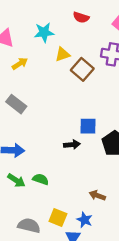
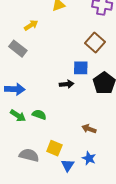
yellow arrow: (20, 64) -> (31, 25), moved
brown square: (82, 69) -> (95, 42), moved
blue star: (85, 220) -> (89, 158), moved

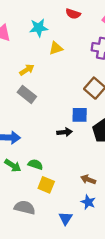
gray rectangle: (18, 49) -> (27, 94), moved
yellow square: (54, 148) -> (46, 185), moved
blue star: (89, 158) -> (88, 202), moved

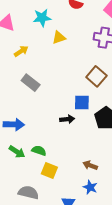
yellow arrow: (27, 70) -> (21, 51), moved

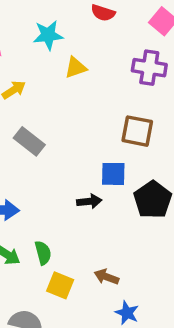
brown square: (96, 76) -> (137, 131), turned -30
green semicircle: (39, 151) -> (43, 253), turned 56
brown arrow: (90, 165) -> (106, 277), moved

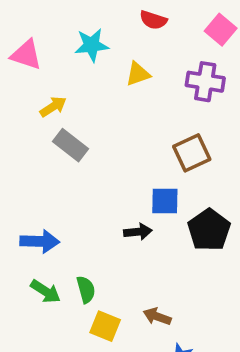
yellow triangle: (76, 68) -> (138, 74), moved
brown square: (137, 131) -> (192, 153), turned -36
gray rectangle: (29, 141) -> (70, 145), moved

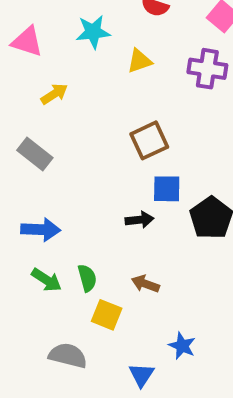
gray rectangle: (70, 145) -> (35, 154), moved
brown square: (192, 153) -> (149, 140), moved
brown arrow: (157, 316) -> (145, 284), moved

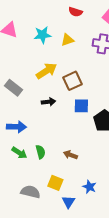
cyan star: (93, 32) -> (42, 35), moved
yellow arrow: (54, 94) -> (46, 71), moved, size x1.5
black arrow: (140, 220) -> (48, 102), moved
yellow square: (107, 315) -> (55, 183), moved

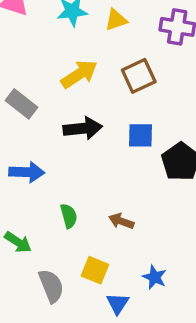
brown square: (72, 81) -> (139, 76), moved
black arrow: (48, 102) -> (83, 128), size x1.5
green arrow: (19, 153) -> (18, 242), moved
gray semicircle: (30, 192) -> (51, 286), turned 54

